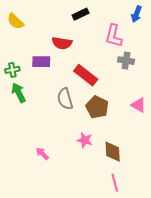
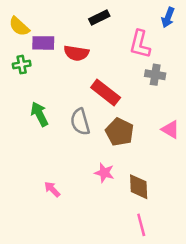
purple rectangle: (41, 62) -> (43, 43), moved
green cross: (12, 70) -> (22, 65), moved
green arrow: (19, 93) -> (39, 114), moved

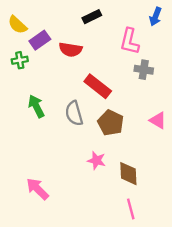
purple rectangle: (43, 43) -> (40, 40), turned -36
pink arrow: (52, 189) -> (37, 189), moved, size x1.5

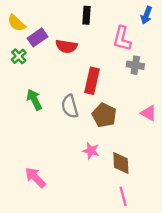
black rectangle: (92, 17) -> (86, 15), turned -60
green cross: (20, 60) -> (19, 56), turned -32
red rectangle: (98, 86) -> (92, 81), turned 65

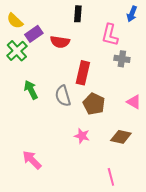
green cross: (19, 56) -> (17, 51), size x1.5
brown diamond: (121, 163) -> (121, 137), moved, turned -75

